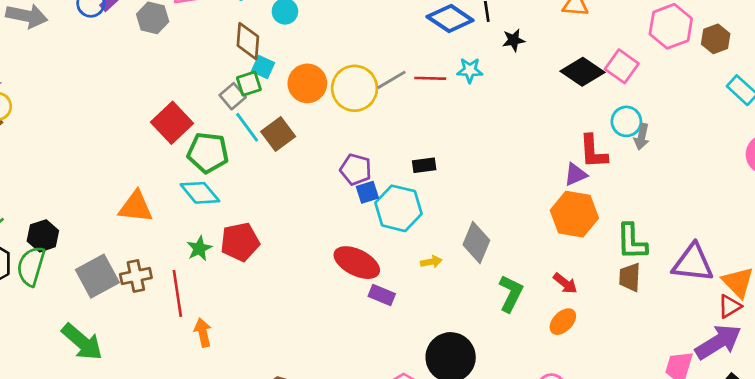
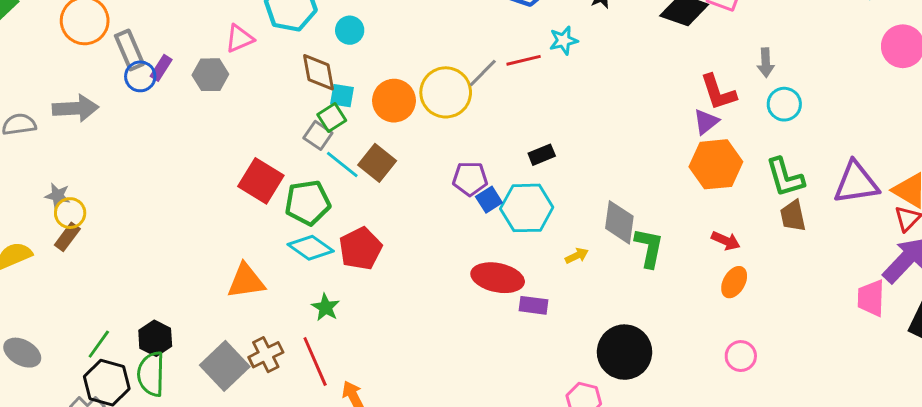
cyan circle: (626, 121) -> (784, 104), moved
red pentagon: (240, 242) -> (360, 249), moved
green L-shape: (511, 293) -> (649, 248), moved

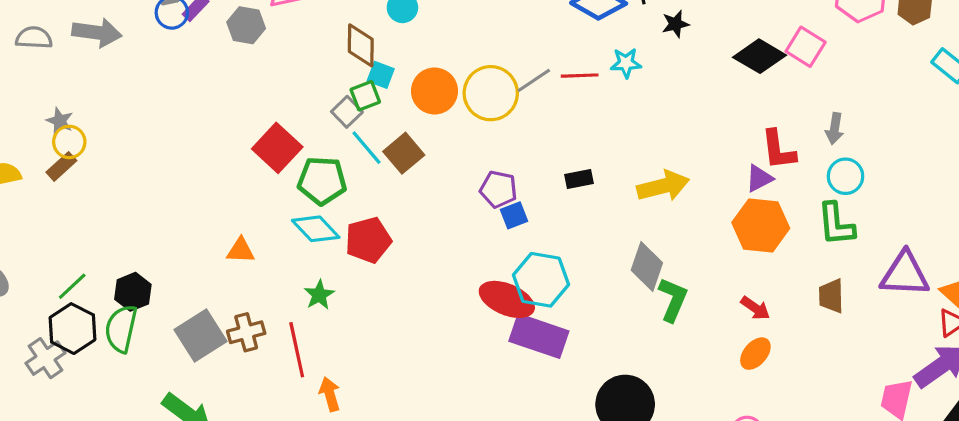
green L-shape: (785, 177) -> (836, 224), moved
cyan hexagon: (527, 208) -> (541, 280), moved
yellow arrow: (577, 256) -> (663, 186), moved, size x2.0
orange triangle: (246, 281) -> (241, 250), size x0.7
purple rectangle: (533, 305) -> (539, 336), size x1.8

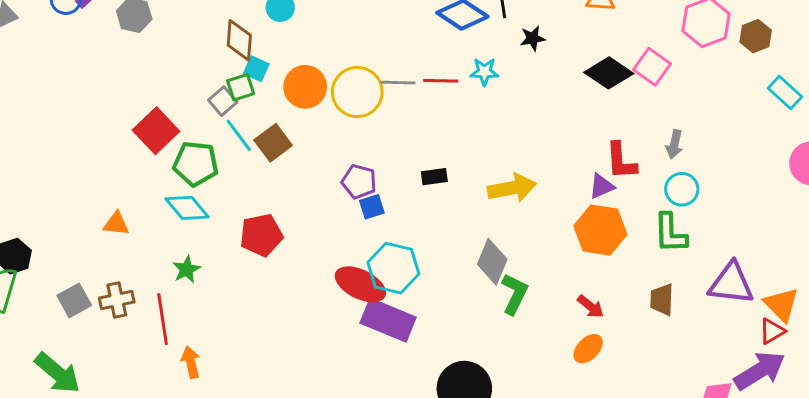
gray line: (534, 80) -> (398, 83), turned 32
red pentagon: (368, 240) -> (261, 235), moved
gray square: (201, 335) -> (74, 300), size x0.7

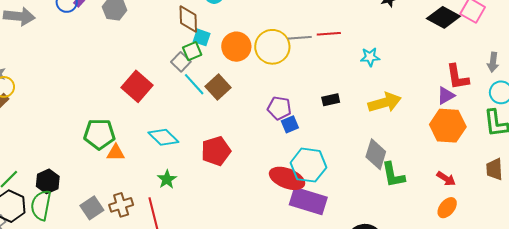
cyan star: (484, 72) -> (370, 57), moved
green pentagon: (196, 164) -> (99, 134), moved
green L-shape: (515, 294) -> (393, 175), turned 148

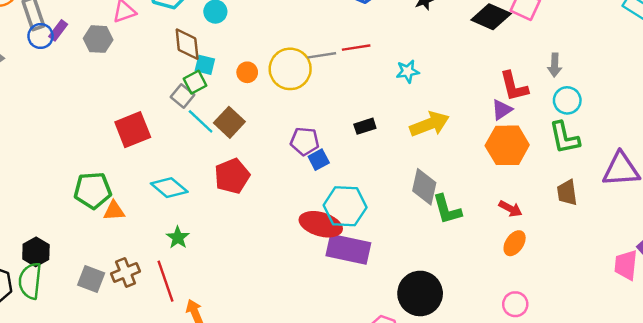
orange circle: (236, 47) -> (247, 72), size x0.6
red square: (137, 86) -> (133, 130), turned 32
red pentagon: (216, 151) -> (232, 176), moved
gray square: (92, 208) -> (91, 279), turned -30

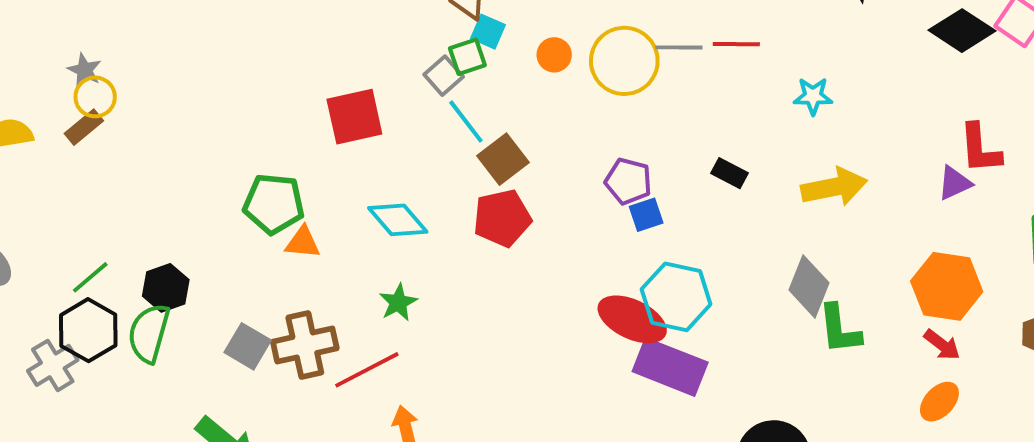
brown square: (229, 122) -> (503, 159), moved
black rectangle: (365, 126) -> (729, 173), turned 36
orange hexagon: (507, 145) -> (947, 286), moved
brown cross: (126, 272) -> (305, 345), size x1.4
red line: (166, 281) -> (367, 370), turned 72

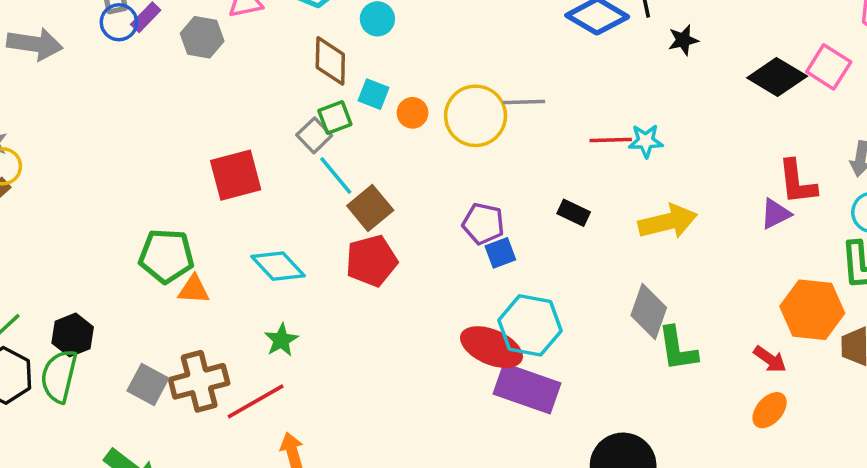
cyan square: (488, 32) -> (374, 94), moved
red line: (736, 44) -> (611, 140), moved
orange hexagon: (947, 286) -> (812, 310), moved

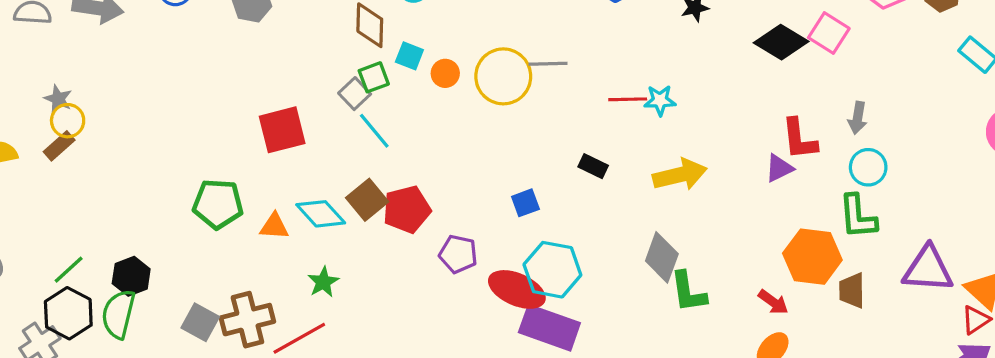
brown square: (370, 208) -> (367, 200), moved
purple pentagon: (483, 224) -> (458, 254), moved
orange triangle: (194, 290) -> (274, 226), moved

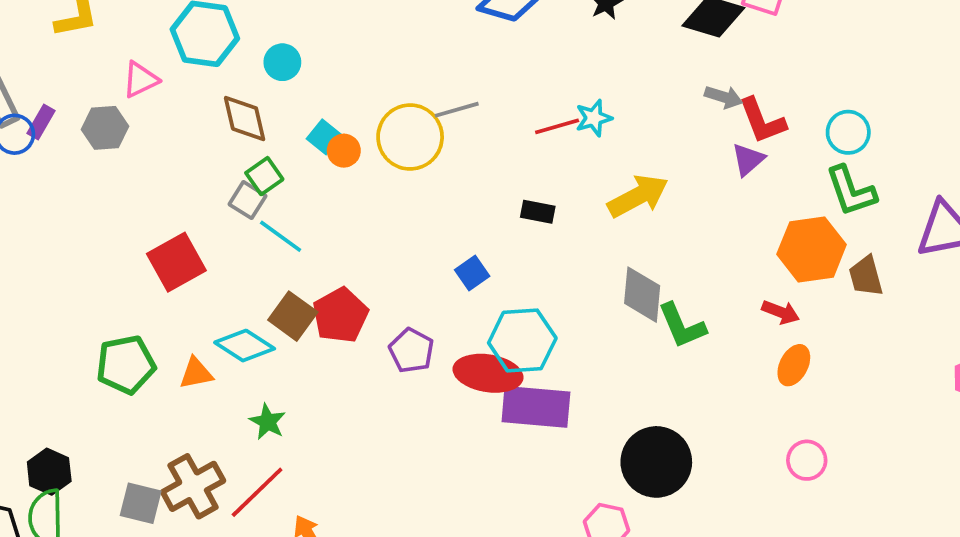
cyan square: (409, 56) -> (324, 137), moved, turned 32
gray arrow: (858, 118) -> (724, 97), moved, turned -68
purple pentagon: (458, 254) -> (411, 351), turned 30

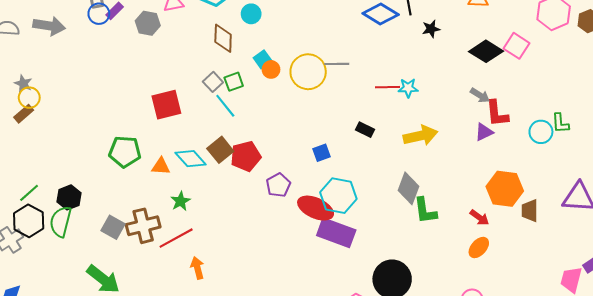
green square: (264, 176) -> (234, 82), moved
green L-shape: (851, 191) -> (560, 123), moved, size x0.7
green star: (268, 422) -> (181, 201), moved

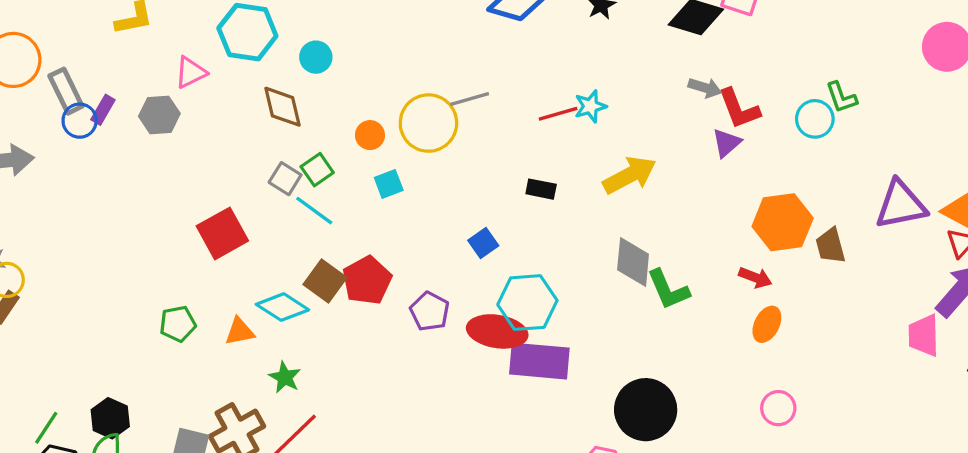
cyan square: (263, 59) -> (389, 184), moved, turned 30
green pentagon: (125, 152) -> (178, 324), size x0.7

